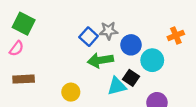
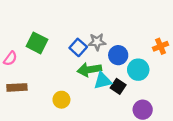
green square: (24, 24) -> (37, 43), moved
cyan triangle: (117, 86) -> (103, 81), moved

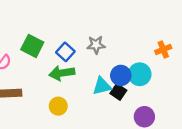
blue square: (78, 47) -> (65, 52), moved
blue circle: (118, 55) -> (121, 75), moved
green arrow: (89, 70) -> (62, 73), moved

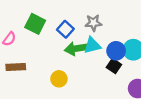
green arrow: (62, 73) -> (76, 49), moved
cyan triangle: (102, 86) -> (92, 45), moved

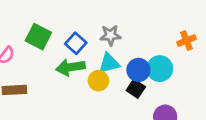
green arrow: (76, 49) -> (70, 67), moved
yellow circle: (59, 79) -> (98, 81), moved

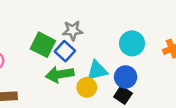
gray star: (110, 35) -> (73, 30), moved
green square: (38, 37) -> (43, 45), moved
cyan circle: (160, 69) -> (132, 43), moved

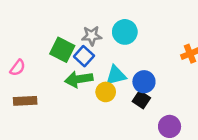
cyan circle: (132, 43) -> (125, 32), moved

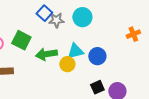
green square: (62, 50) -> (21, 40), moved
blue square: (84, 56) -> (44, 13), moved
black square: (141, 100) -> (97, 87), moved, turned 32

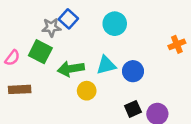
gray star: (56, 20) -> (51, 27), moved
yellow circle: (67, 64) -> (87, 91), moved

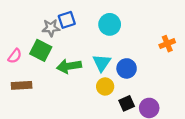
blue square: (68, 19) -> (67, 20), turned 30
cyan triangle: (106, 65) -> (102, 63), turned -42
yellow circle: (87, 91) -> (105, 86), moved

